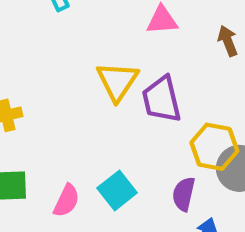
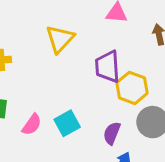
yellow triangle: (117, 81) -> (60, 39), moved
yellow hexagon: (214, 147) -> (132, 88), moved

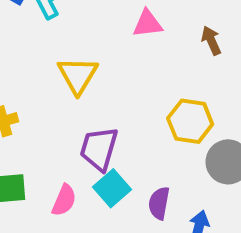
purple trapezoid: (107, 67) -> (99, 149), moved, turned 32
purple semicircle: (112, 133) -> (159, 203), moved

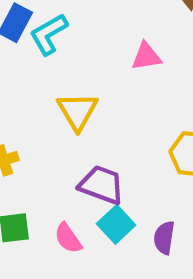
purple trapezoid: (99, 149) -> (102, 185), turned 96
pink semicircle: (64, 200) -> (68, 238), turned 124

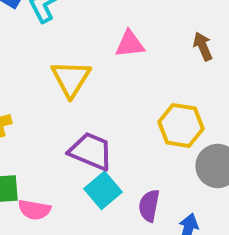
pink triangle: (146, 57) -> (130, 44), moved
pink semicircle: (68, 238) -> (34, 210), moved, turned -48

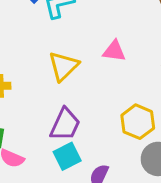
purple trapezoid: (91, 151) -> (65, 125), turned 78

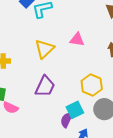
cyan square: (67, 156) -> (75, 110), moved

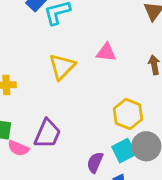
purple trapezoid: (45, 86) -> (47, 134), moved
cyan square: (75, 110) -> (124, 151), moved

